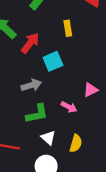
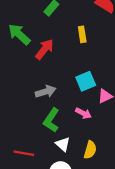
cyan square: (53, 61) -> (86, 81), moved
green L-shape: (37, 114) -> (51, 120), turned 135

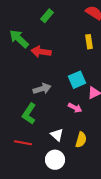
yellow rectangle: (82, 34) -> (89, 42), moved
red arrow: (44, 49) -> (41, 52), turned -120
green L-shape: (51, 120) -> (29, 114), moved

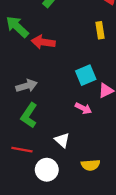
gray arrow: (42, 89) -> (27, 86), moved
yellow semicircle: (81, 140) -> (90, 165), moved, turned 70
white circle: (55, 160) -> (47, 170), moved

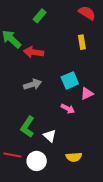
gray arrow: (27, 86) -> (33, 84), moved
green L-shape: (29, 115) -> (28, 127), moved
red line: (22, 150) -> (12, 155), moved

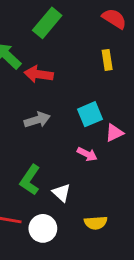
green rectangle: (40, 16) -> (47, 23), size x1.5

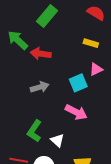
yellow rectangle: (107, 60) -> (91, 43), turned -64
pink triangle: (114, 133) -> (96, 69), moved
pink arrow: (87, 154) -> (76, 112), size x1.5

